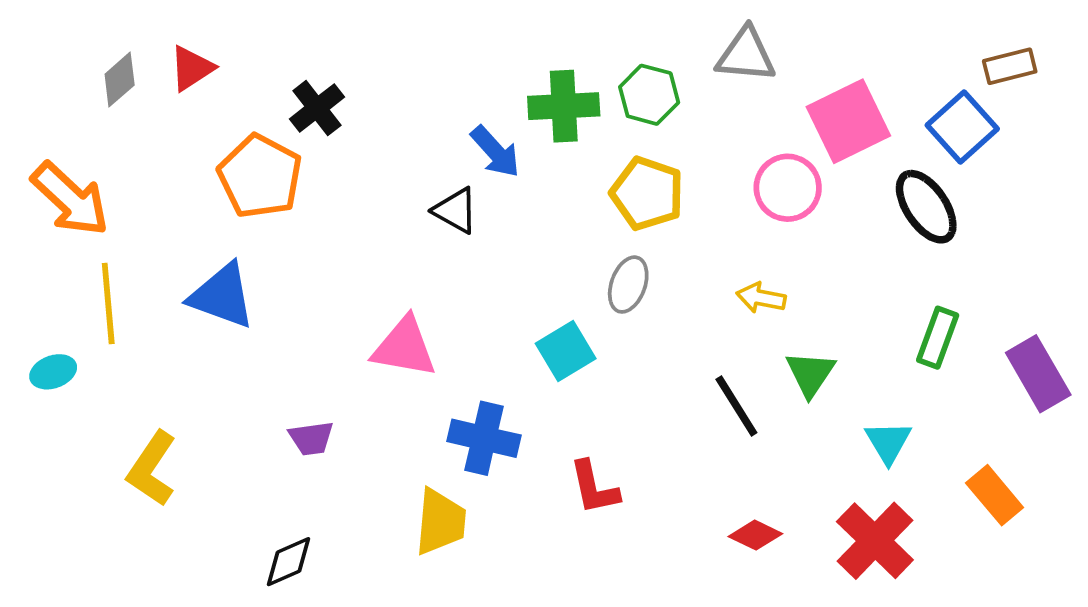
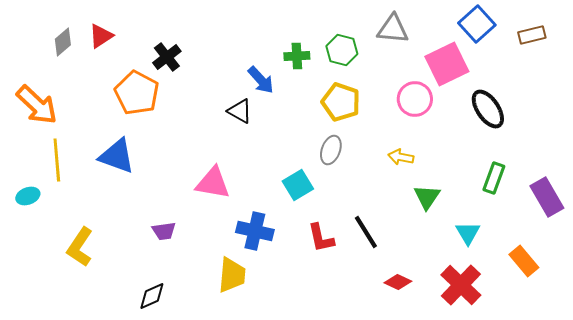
green cross: (564, 106) -> (297, 56), size x0.7
blue square: (962, 127) -> (477, 24), moved
black line: (736, 406) -> (366, 232), moved
red L-shape: (594, 488) -> (321, 238), moved

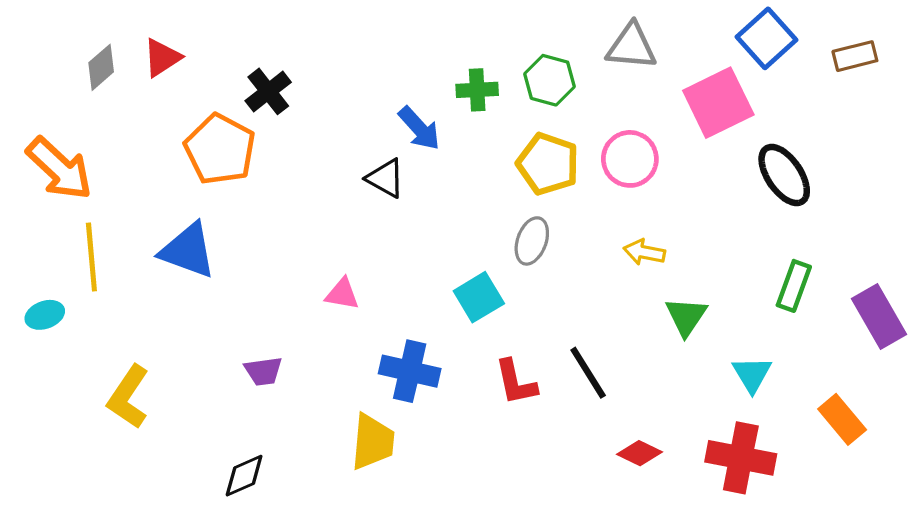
pink circle: (415, 99) -> (630, 159), moved
pink triangle: (213, 183) -> (342, 294), size x0.6
red cross: (461, 285) -> (741, 458), turned -33

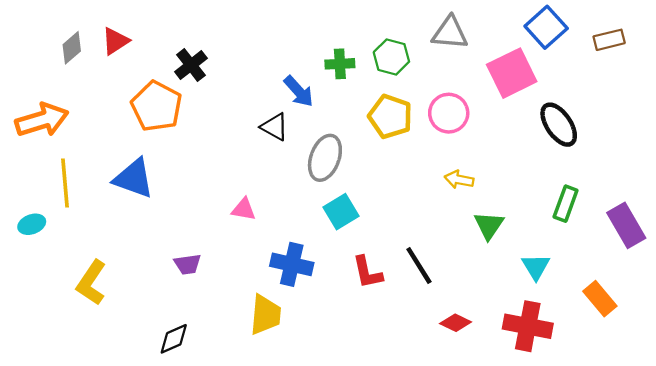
orange arrow: (59, 169) -> (42, 120), turned -60
gray ellipse: (532, 241) -> (325, 158), moved, size x1.4

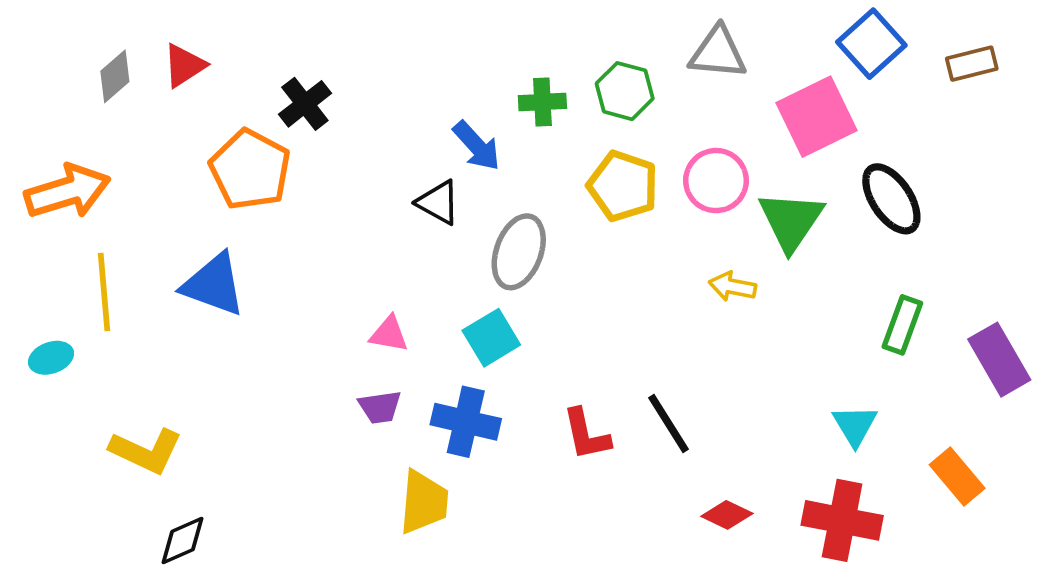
cyan square: (341, 212) -> (491, 338), moved
green triangle: (489, 225) -> (791, 221), moved, size x1.4
purple trapezoid: (188, 264) -> (380, 407), moved
yellow L-shape: (91, 283) -> (146, 451), turned -99
black diamond: (174, 339) -> (183, 540), moved

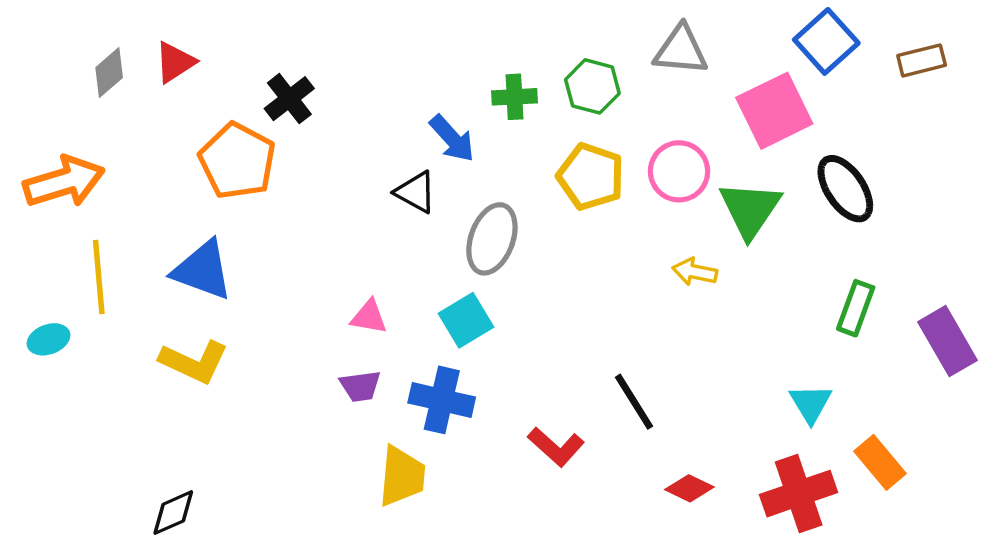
red L-shape: (586, 434) -> (556, 447), moved, turned -36
yellow L-shape: (146, 451) -> (194, 362), moved
orange rectangle: (957, 477) -> (880, 462), moved
red cross: (842, 520) -> (799, 494), turned -30

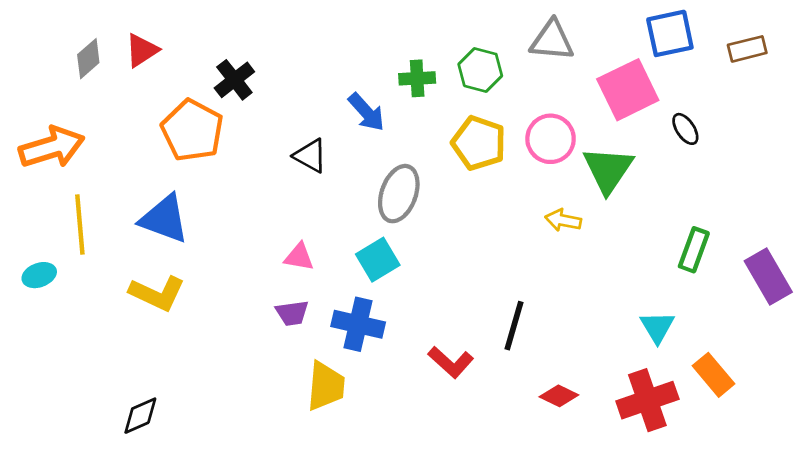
blue square: (826, 41) -> (670, 33), turned 30
black ellipse: (845, 189) -> (685, 129), moved, size x0.6
black triangle: (416, 192) -> (310, 156), moved
black line: (634, 402) -> (514, 326), turned 48

